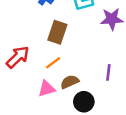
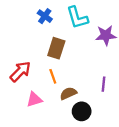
orange line: (53, 63) -> (53, 76), turned -72
pink triangle: (47, 89) -> (34, 99), moved

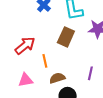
brown rectangle: (56, 48) -> (66, 37), moved
red arrow: (20, 72) -> (25, 46), moved

